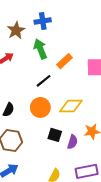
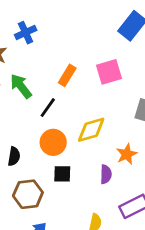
green arrow: (40, 49) -> (21, 86), moved
black square: (55, 135) -> (62, 174), moved

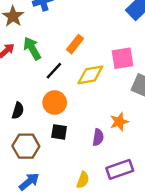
pink square: (109, 72) -> (122, 58), moved
yellow diamond: (91, 130) -> (90, 75), moved

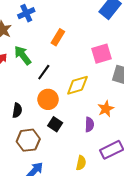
orange rectangle: (75, 44) -> (58, 37), moved
yellow diamond: (90, 75) -> (77, 85), moved
black square: (59, 132) -> (55, 124), turned 32

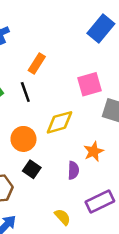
black line: (44, 72) -> (25, 92), moved, turned -56
yellow semicircle: (81, 163) -> (62, 217), turned -56

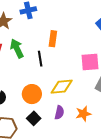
orange rectangle: (37, 64) -> (53, 39), turned -35
purple semicircle: (73, 170) -> (59, 113), moved

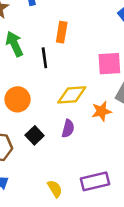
orange circle: (32, 94) -> (18, 99), moved
orange star: (83, 114) -> (101, 111), moved

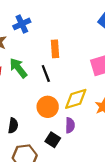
orange circle: (18, 99) -> (48, 107), moved
purple semicircle: (68, 129) -> (70, 125), moved

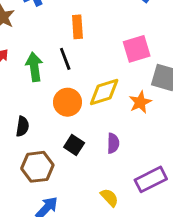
green arrow: (18, 68) -> (34, 67), moved, turned 30
purple semicircle: (70, 125) -> (113, 143), moved

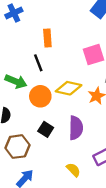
green arrow: (34, 67) -> (16, 81), moved, turned 120
yellow diamond: (104, 92) -> (69, 88), turned 30
purple semicircle: (113, 143) -> (76, 128), size x1.5

